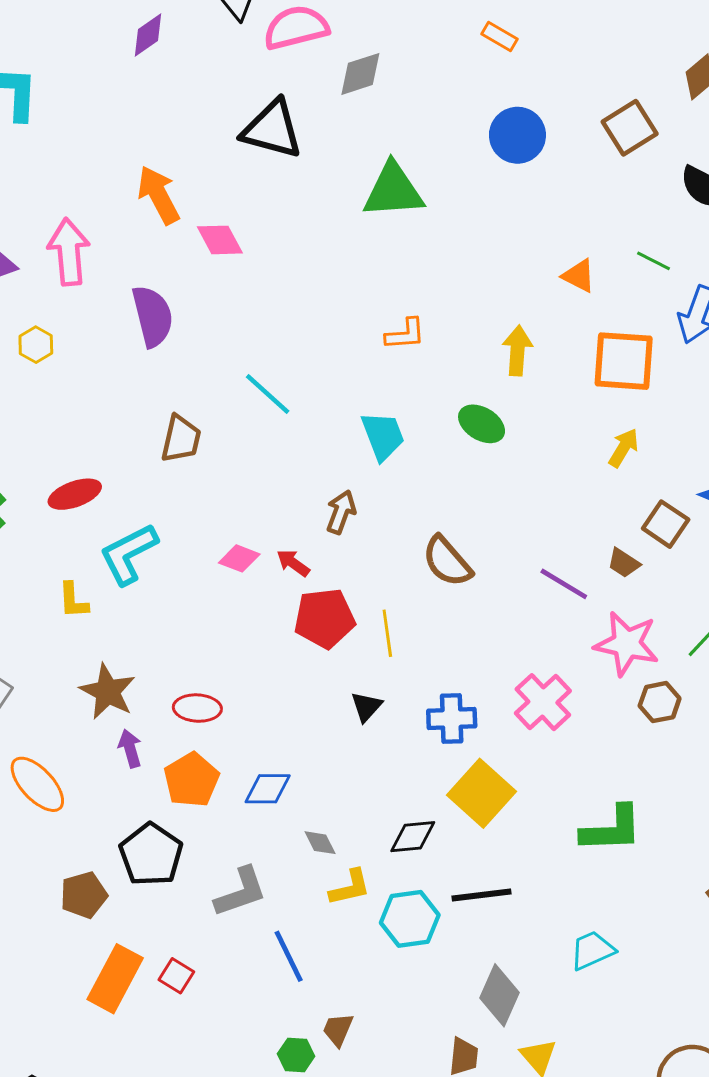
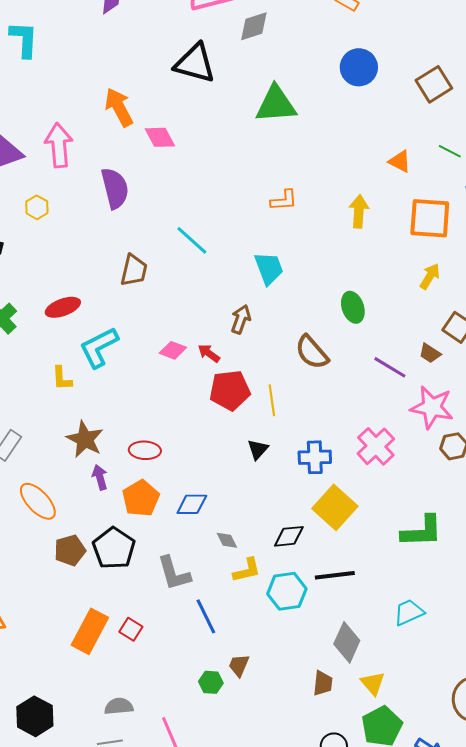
brown square: (630, 128) -> (434, 84), moved
green ellipse: (482, 424) -> (353, 307), moved, turned 40
gray L-shape: (241, 892) -> (174, 573), turned 93
brown pentagon: (84, 895) -> (70, 550), moved

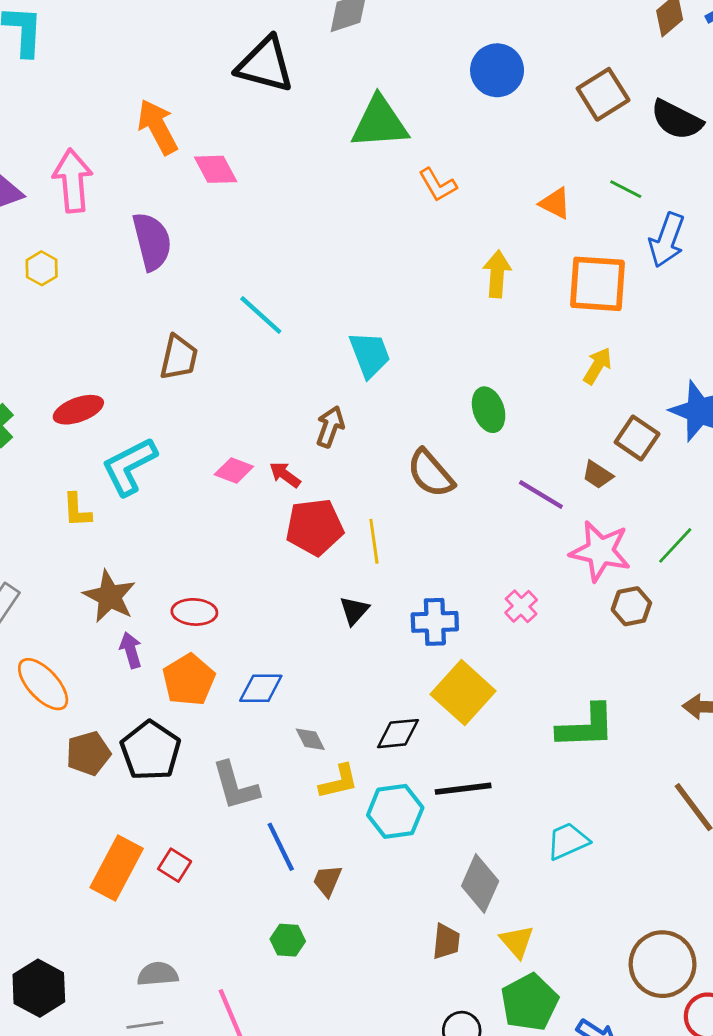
orange L-shape: (284, 200) -> (438, 185), moved, turned 64
pink cross: (376, 446) -> (521, 606), size x0.6
brown trapezoid: (239, 665) -> (327, 881), moved

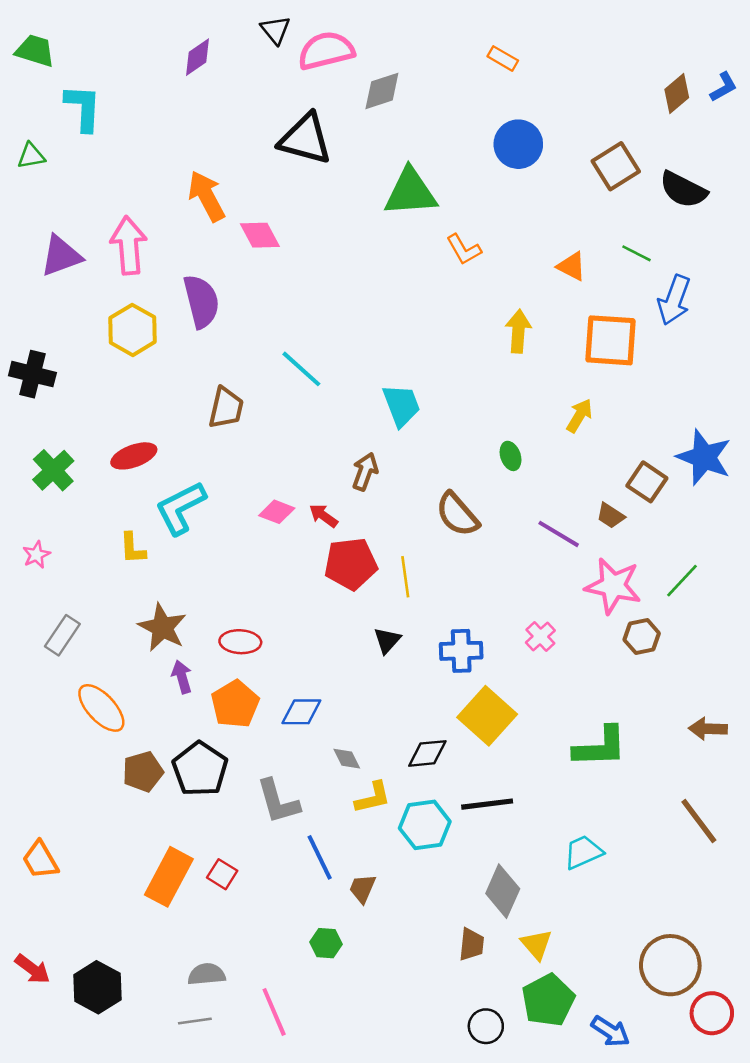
yellow hexagon: (42, 268) -> (133, 330), moved, size x1.6
yellow arrow: (597, 366) -> (579, 416), moved
green ellipse: (489, 410) -> (511, 456), size x0.7

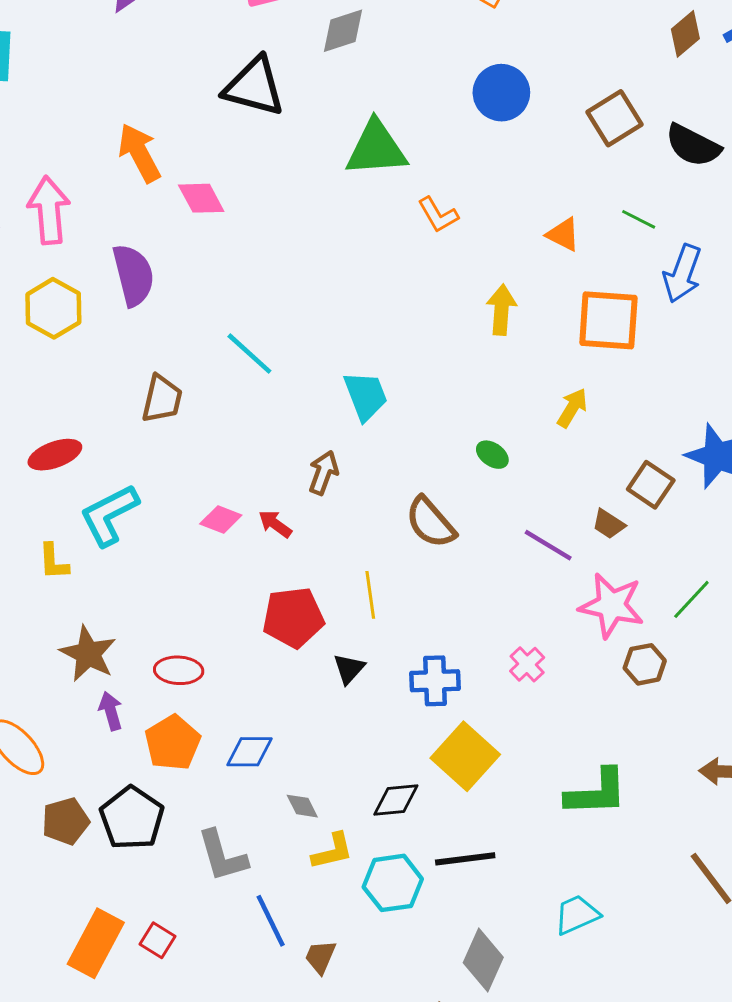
green ellipse: (511, 456) -> (492, 455), turned -36
red pentagon: (351, 564) -> (293, 618), moved

